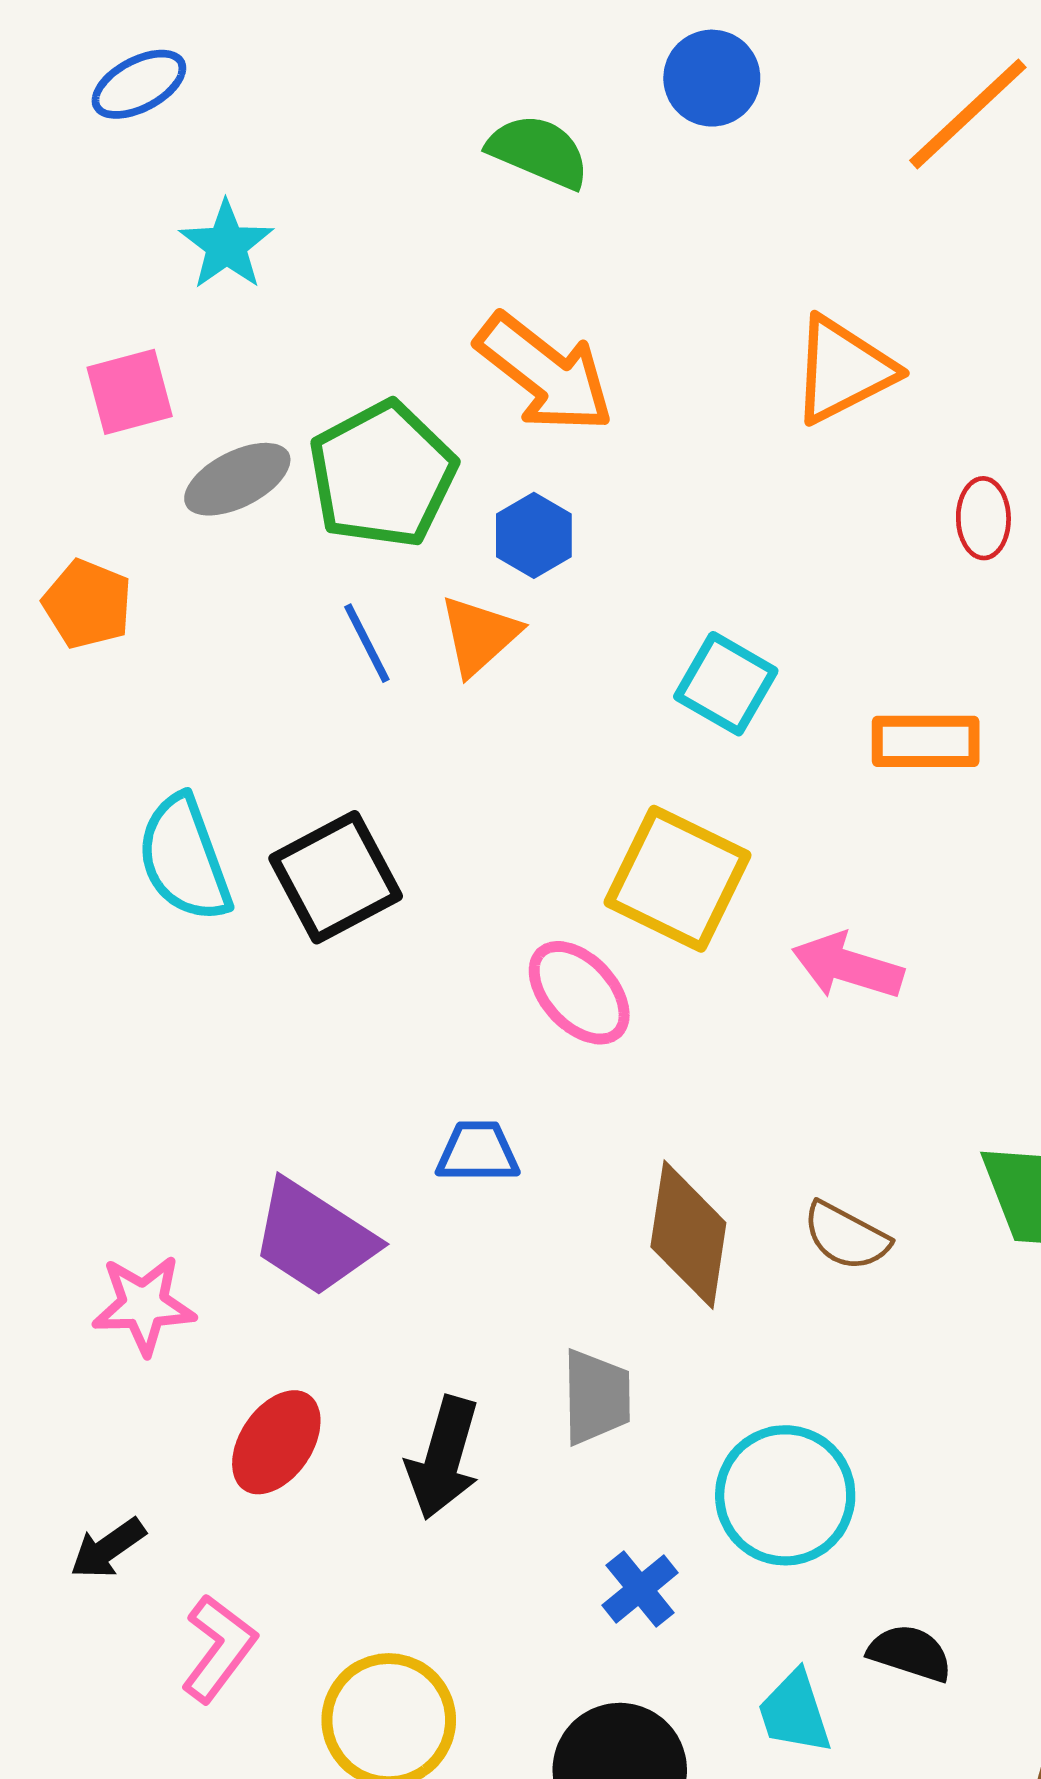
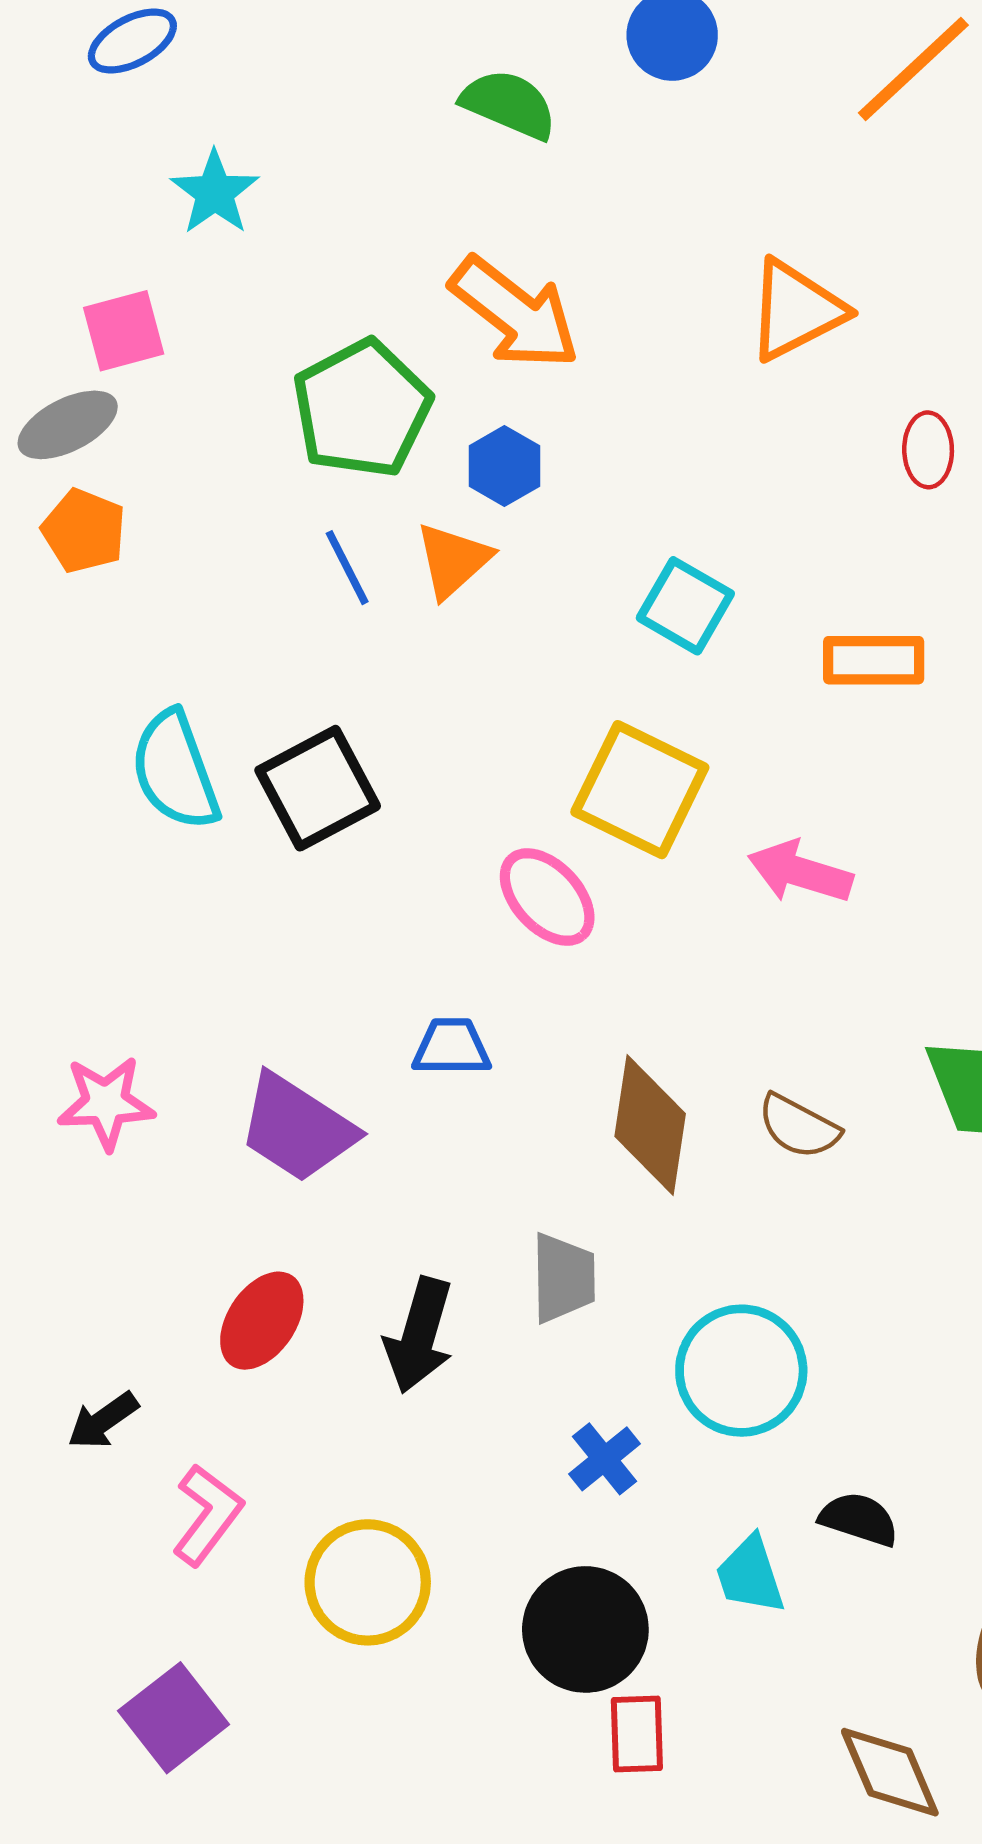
gray ellipse: (237, 479) -> (68, 425), moved
pink star: (144, 1305) -> (106, 1103), moved

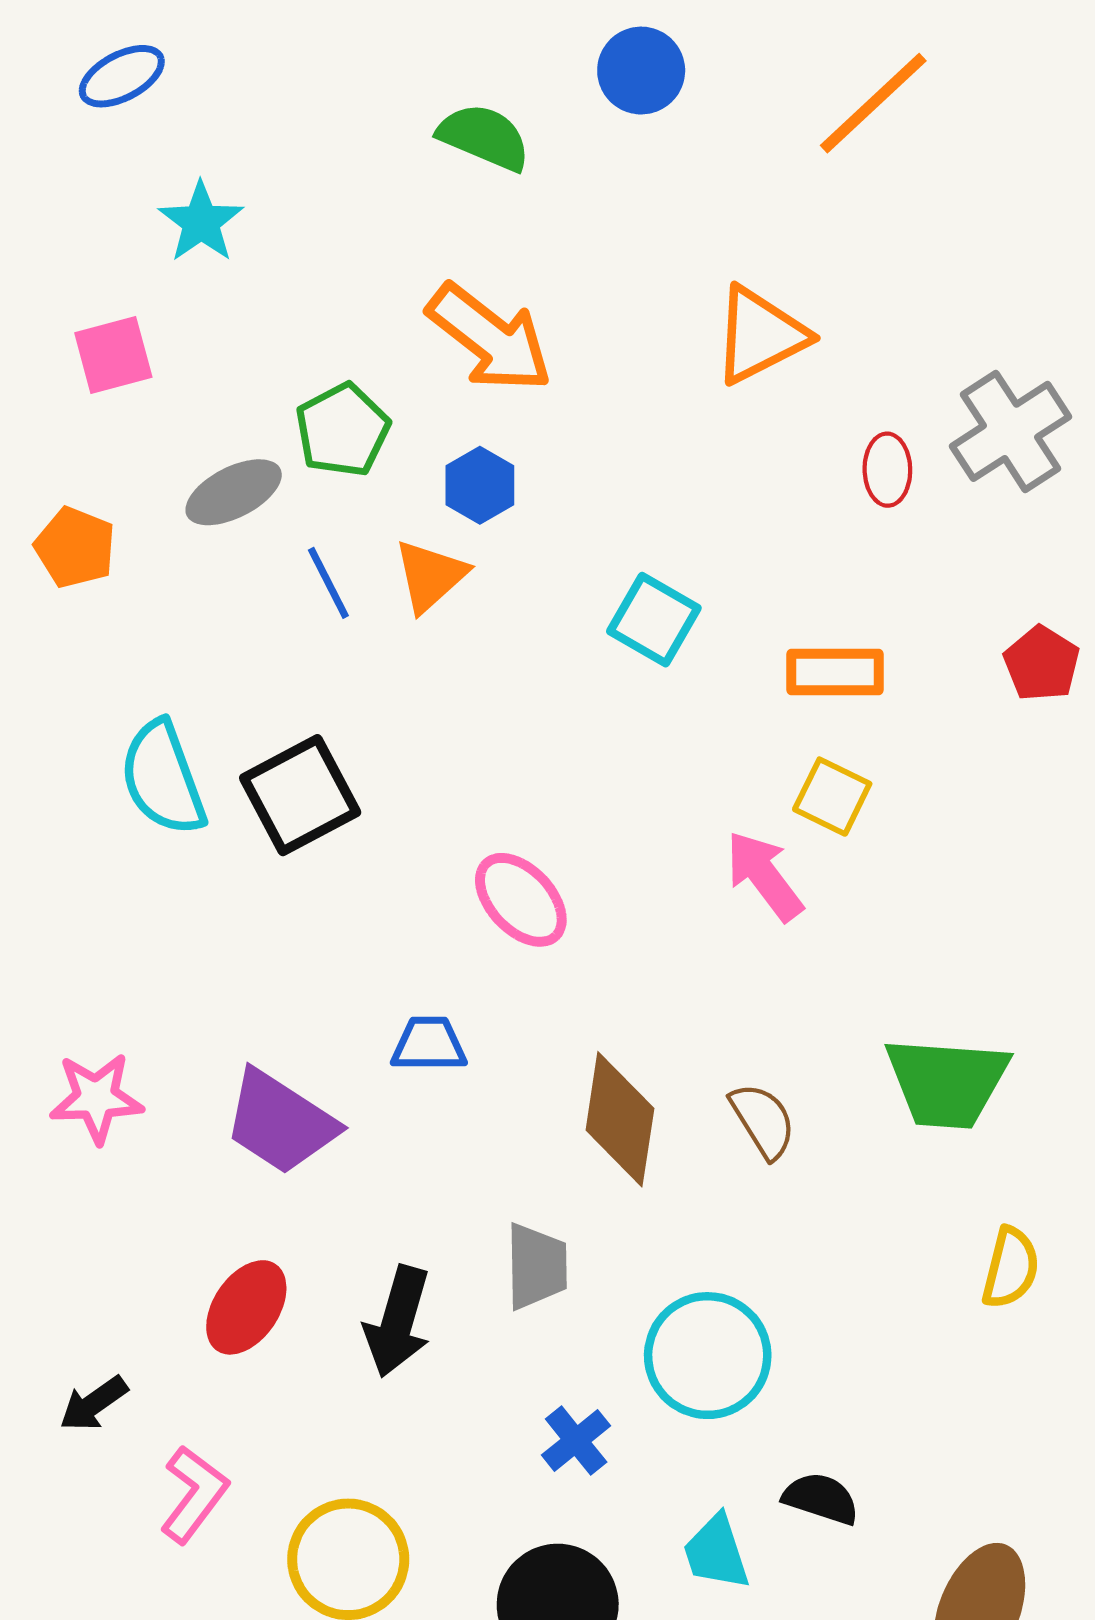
green pentagon: (362, 409) -> (343, 430), size x0.7
gray ellipse: (68, 425) -> (234, 492), moved
yellow square: (640, 790) -> (832, 797), moved, size x0.6
pink arrow: (800, 872) -> (764, 876), turned 36
brown semicircle: (799, 1126) -> (763, 1121), turned -150

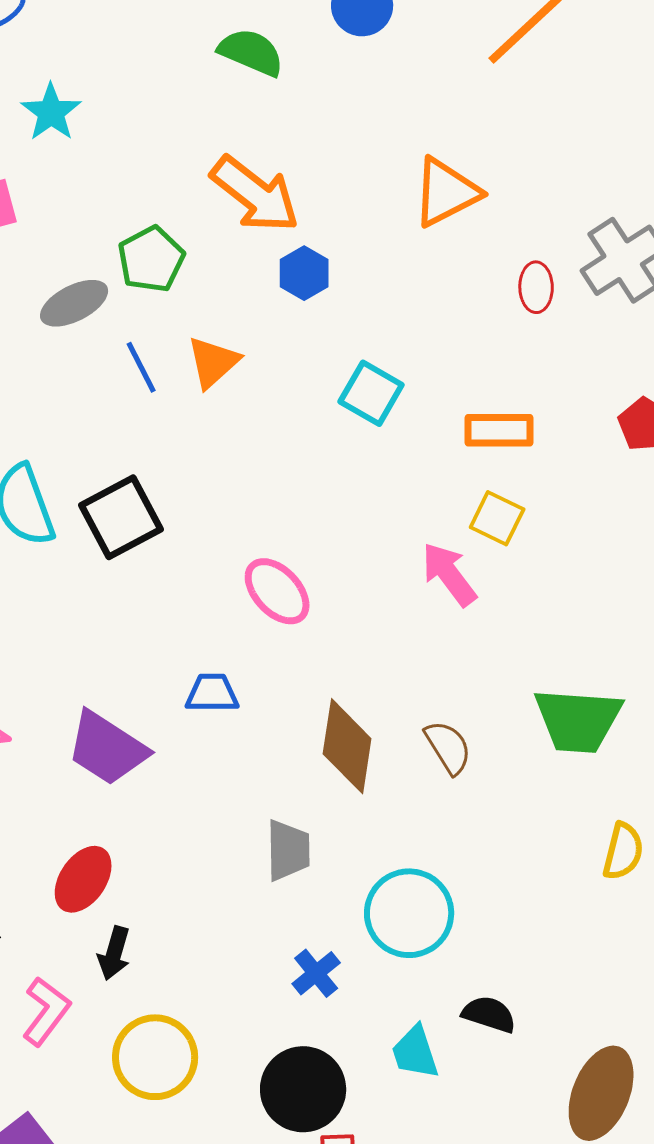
blue hexagon: (480, 485) -> (304, 273), moved
black arrow: (398, 1322) -> (114, 953), moved, size x0.7

